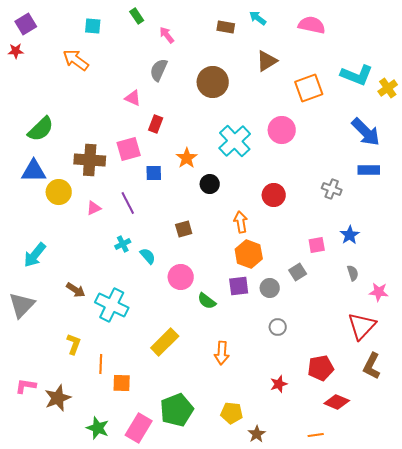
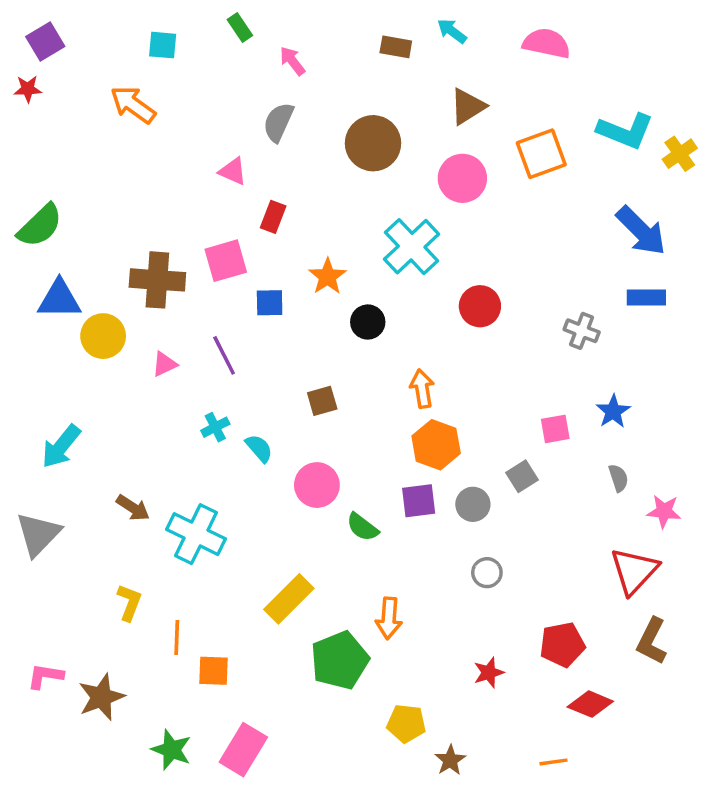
green semicircle: (41, 129) -> (40, 226), moved
pink circle: (282, 130) -> (462, 178), moved
red circle: (274, 195) -> (480, 306), moved
green pentagon: (177, 410) -> (340, 660), moved

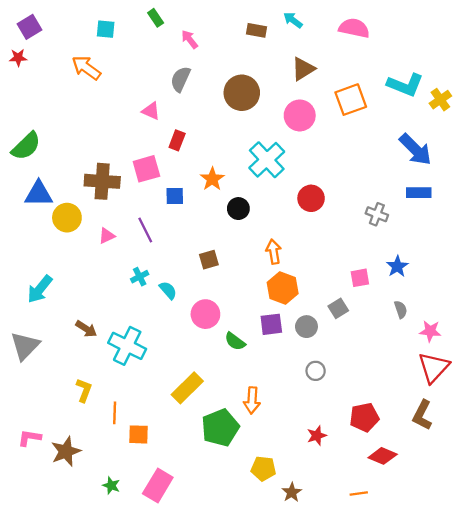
red triangle: (634, 571) -> (434, 367), moved
green star: (171, 750) -> (111, 485), size x0.7

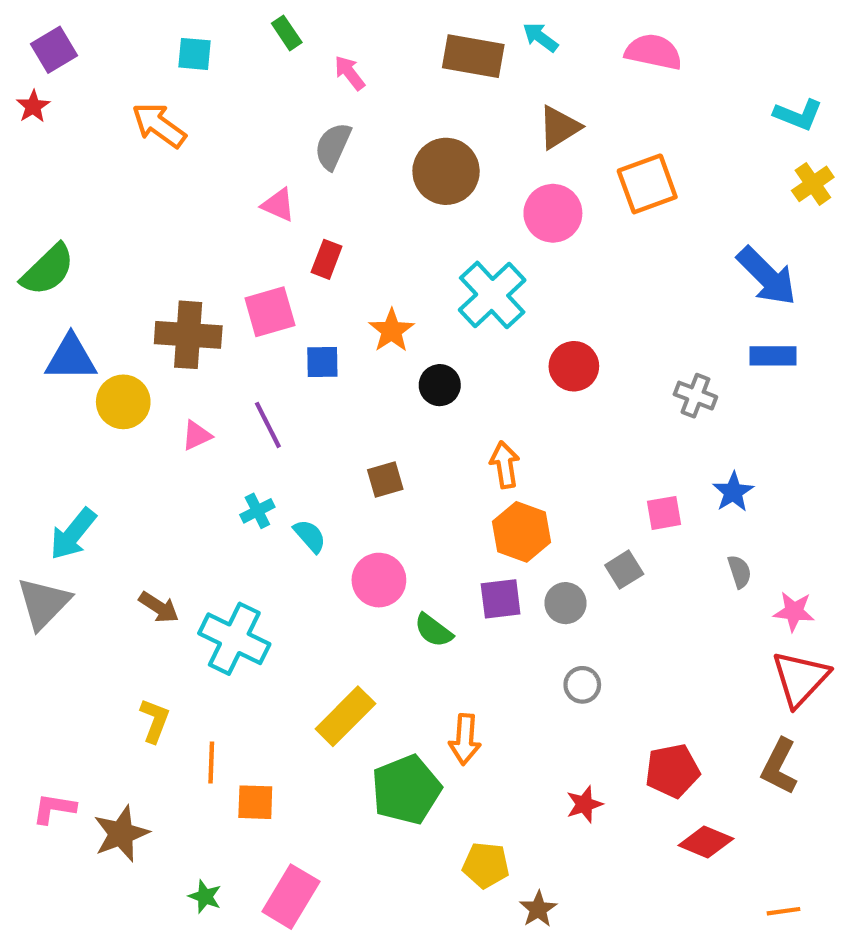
brown rectangle: (257, 30) -> (473, 56), size x1.6
red star: (18, 58) -> (33, 106), turned -30
cyan L-shape: (405, 85) -> (798, 115), moved, size x0.7
gray triangle: (25, 346) -> (44, 603), moved
orange line: (359, 493) -> (783, 911), moved

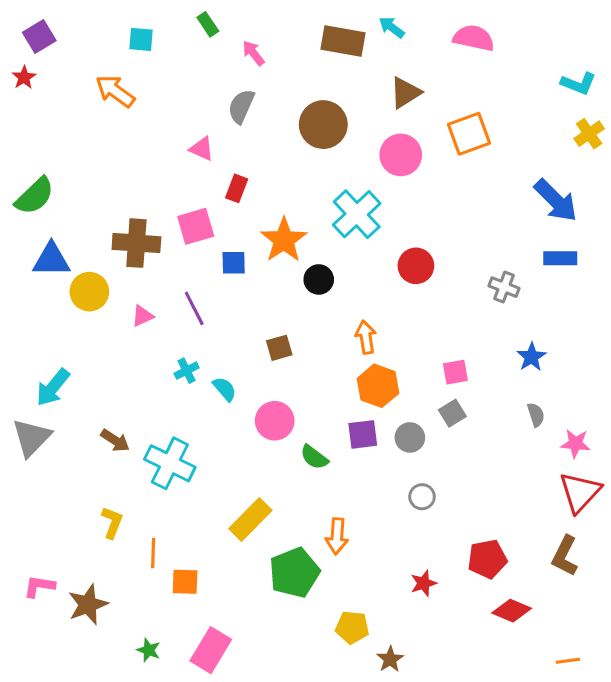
orange star: (392, 331) -> (284, 240), size x1.4
pink square: (664, 513) -> (455, 372), moved

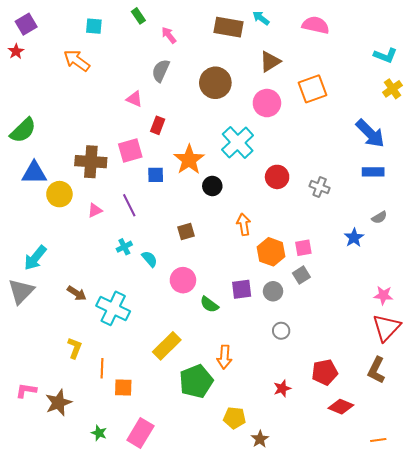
gray cross: (504, 287) -> (320, 187), moved
orange hexagon: (378, 386) -> (271, 252), moved
gray semicircle: (536, 415) -> (379, 217), moved, turned 77

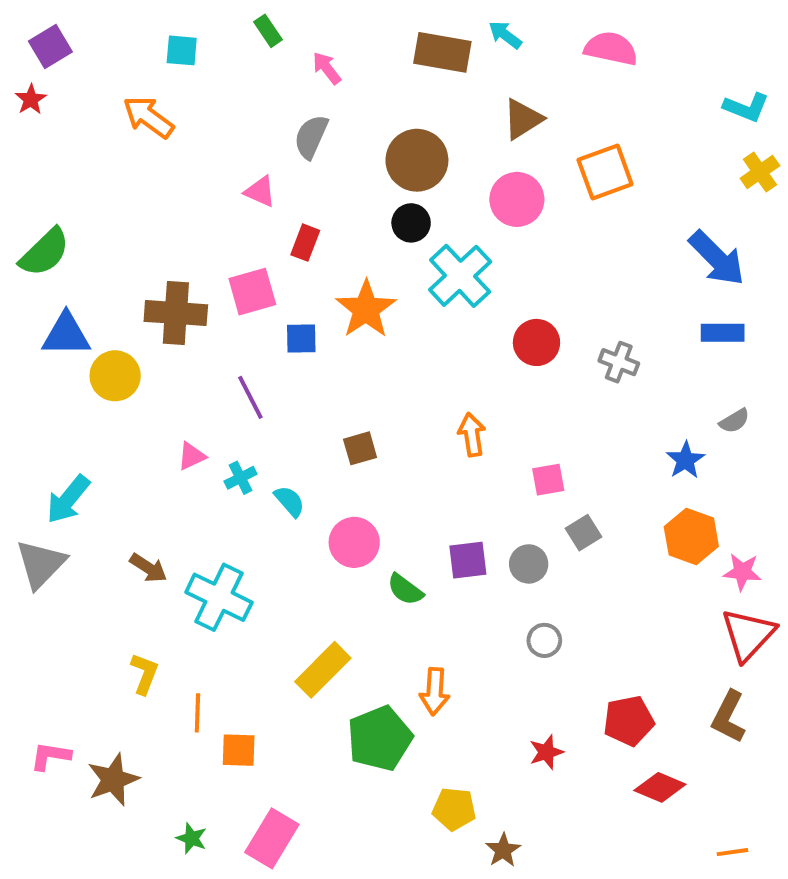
black circle: (212, 186) -> (411, 223), moved
pink triangle: (95, 210) -> (192, 456), moved
pink square: (303, 248) -> (548, 480), moved
orange hexagon: (271, 252) -> (691, 537), moved

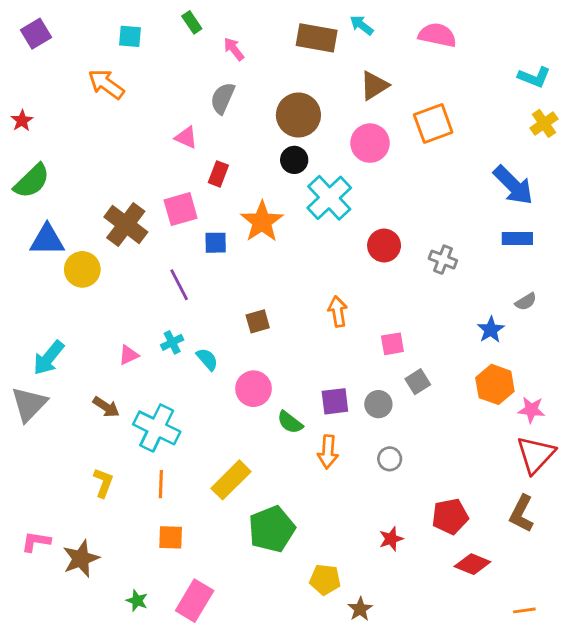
red star: (31, 99) -> (22, 121), moved
brown cross: (176, 313) -> (126, 224), turned 33
pink triangle: (192, 456) -> (129, 355), moved
orange arrow: (435, 691) -> (328, 452), moved
orange line: (197, 713) -> (161, 484), moved

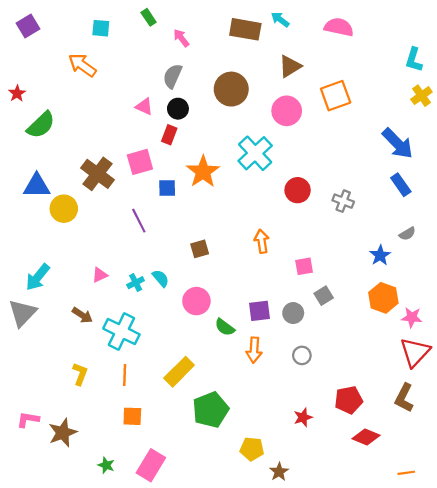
cyan L-shape: (534, 77) -> (414, 60), turned 85
black circle: (294, 160) -> (178, 109), moved
green semicircle: (32, 181) -> (41, 125), moved
blue rectangle: (517, 239) -> (401, 185), turned 55
cyan cross: (172, 342) -> (136, 283), moved

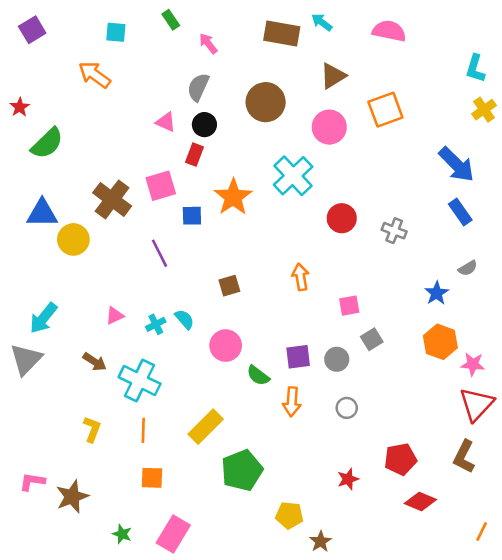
orange line: (406, 473) -> (482, 532), moved, turned -56

